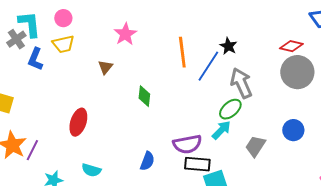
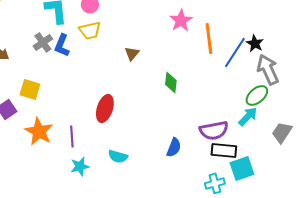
pink star: (125, 34) -> (181, 20), moved
gray cross: (16, 39) -> (43, 42), moved
black star: (228, 46) -> (255, 43), moved
purple line: (32, 150) -> (72, 136), moved, turned -30

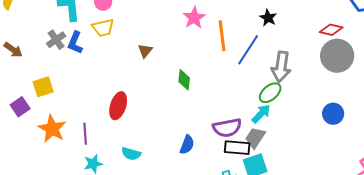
black star: (255, 43) -> (268, 18), moved
gray arrow: (268, 69) -> (281, 67), turned -148
yellow square: (30, 89) -> (43, 87), turned -35
gray trapezoid: (282, 132) -> (255, 138), moved

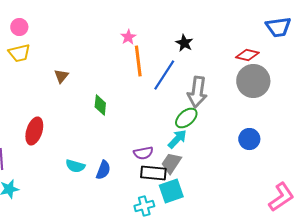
pink star: (194, 18) -> (128, 37), moved, size x0.7
purple semicircle: (227, 128) -> (143, 153), size x0.7
cyan semicircle: (131, 154) -> (75, 166), moved

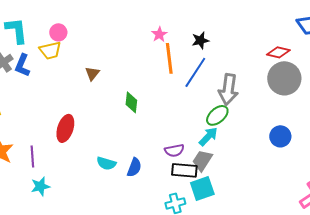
pink circle: (19, 27) -> (58, 32), moved
black star: (184, 43) -> (200, 40), moved, turned 30

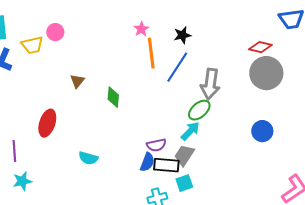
pink circle: (58, 32) -> (55, 32), moved
brown triangle: (92, 73) -> (77, 81), moved
blue semicircle: (134, 167) -> (147, 162), moved
cyan square: (202, 188) -> (184, 183), size x0.7

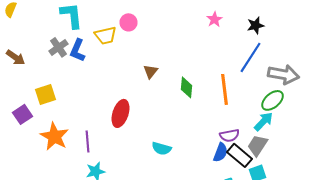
orange line: (151, 53) -> (224, 89), moved
gray arrow: (210, 84) -> (284, 74), turned -88
black rectangle: (166, 165) -> (240, 155), turned 35

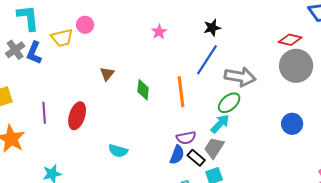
pink star: (214, 19) -> (159, 32), moved
purple line: (88, 141) -> (44, 113), moved
black rectangle: (240, 155) -> (196, 158), size x0.7

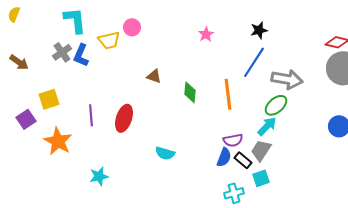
brown triangle: (107, 74) -> (154, 76), turned -49

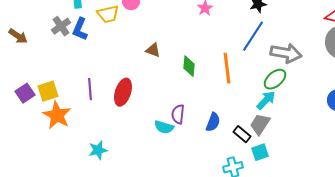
yellow square: (49, 99) -> (48, 91), moved
purple semicircle: (233, 140) -> (178, 114), moved, turned 108
blue semicircle: (224, 157) -> (213, 122), moved

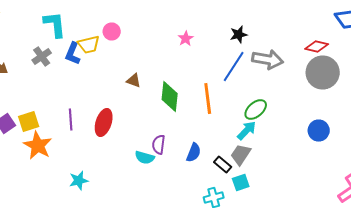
blue L-shape: (80, 29) -> (73, 54), moved
gray arrow: (286, 53) -> (268, 60), moved
green diamond: (189, 66) -> (170, 96), size x1.4

